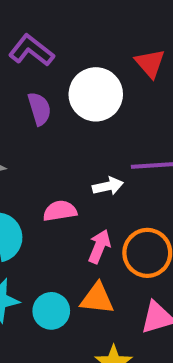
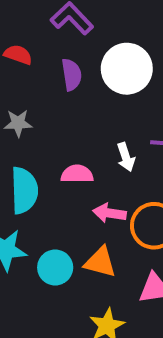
white arrow: (108, 186) -> (126, 157), turned 76
pink arrow: (99, 246) -> (109, 213), turned -112

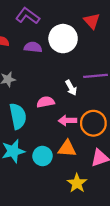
purple semicircle: (72, 75) -> (33, 47), turned -66

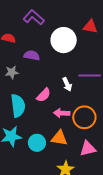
red triangle: (92, 21) -> (90, 26), turned -42
purple semicircle: (33, 47) -> (32, 55), moved
pink semicircle: (46, 102) -> (44, 95), turned 140

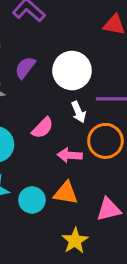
white circle: (64, 40) -> (72, 71), moved
purple semicircle: (32, 55) -> (25, 68), turned -63
orange circle: (84, 117) -> (105, 141), moved

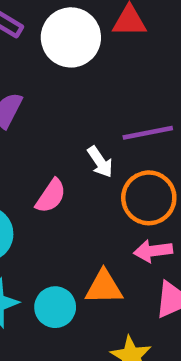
white circle: (72, 71) -> (71, 37), moved
pink arrow: (70, 155) -> (153, 251), moved

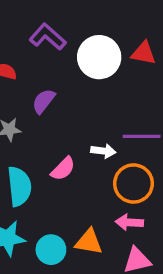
white arrow: (100, 162) -> (103, 151), turned -60

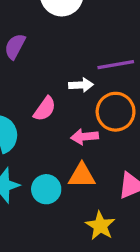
pink arrow: (129, 222) -> (85, 137), moved

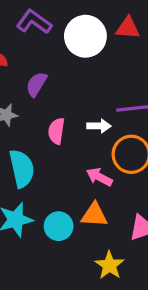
pink semicircle: (45, 109) -> (56, 131), moved, turned 150
pink arrow: (85, 137) -> (99, 177), turned 30

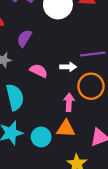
pink semicircle: (56, 131) -> (39, 71), turned 108
pink arrow: (99, 177) -> (69, 102), turned 66

